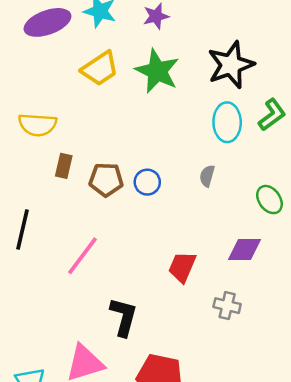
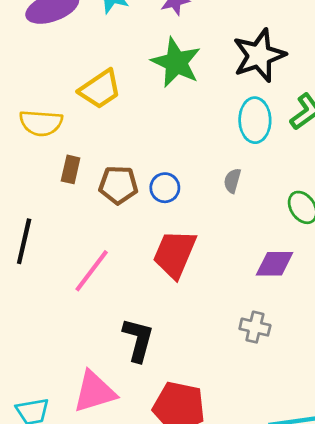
yellow trapezoid: (100, 69) -> (100, 89), moved
red trapezoid: (182, 267) -> (175, 254), moved, size x1.4

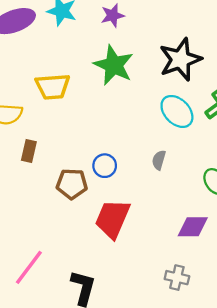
yellow trapezoid: (100, 89) -> (53, 87), turned 30
cyan ellipse: (255, 120) -> (177, 111), turned -44
brown pentagon: (118, 185) -> (72, 184), moved
pink line: (92, 271) -> (29, 267), moved

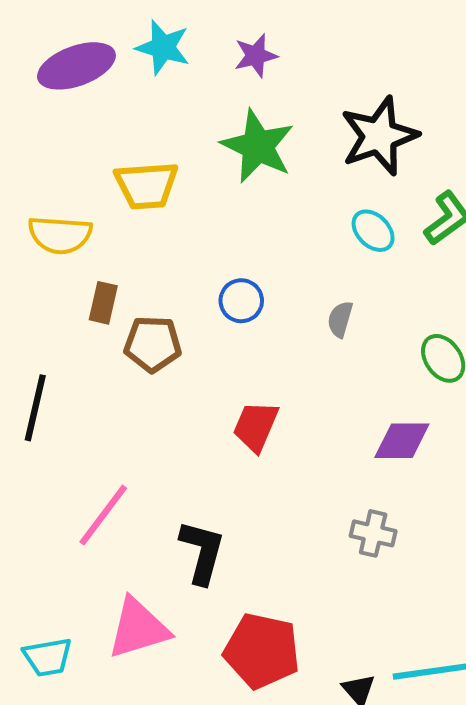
cyan ellipse: (177, 111) -> (373, 231), size x0.7
blue circle: (105, 166) -> (241, 301), moved
brown pentagon: (72, 184) -> (153, 344), moved
red trapezoid: (113, 219) -> (256, 426), size x0.7

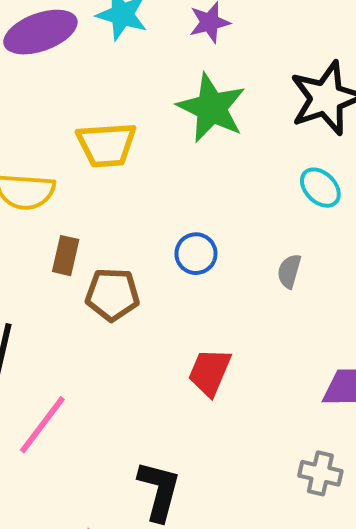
pink line: (103, 515) -> (42, 425), moved

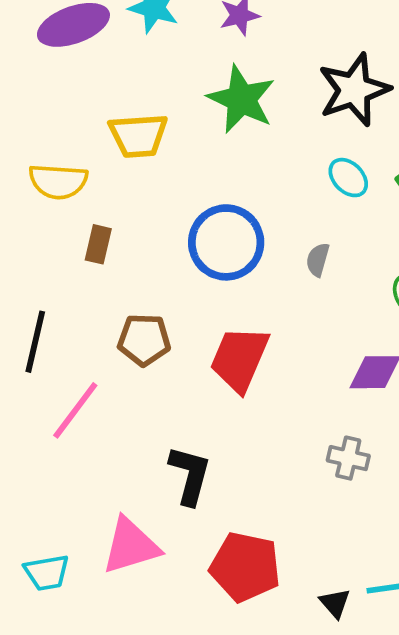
blue circle: (196, 254) -> (226, 242), size x1.8
brown pentagon: (112, 294) -> (144, 340), moved
red trapezoid: (210, 372) -> (239, 359), size x1.4

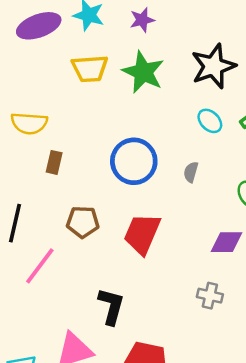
yellow trapezoid: (138, 136) -> (90, 69), moved

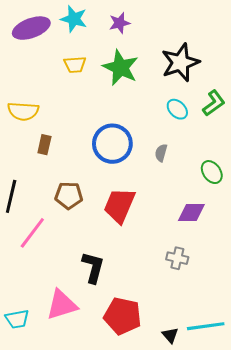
yellow trapezoid: (90, 69) -> (75, 65), size x0.7

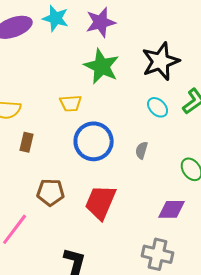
purple star: (119, 23) -> (101, 22), size x1.4
yellow trapezoid: (75, 65) -> (71, 103), moved
gray cross: (177, 258) -> (158, 254), size x1.4

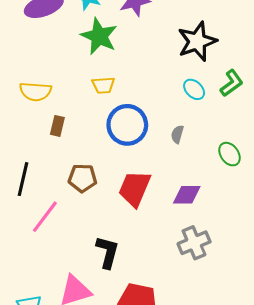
green star: (102, 66) -> (99, 36), moved
purple diamond: (172, 209) -> (187, 195), moved
gray cross: (158, 254) -> (194, 243), turned -36

